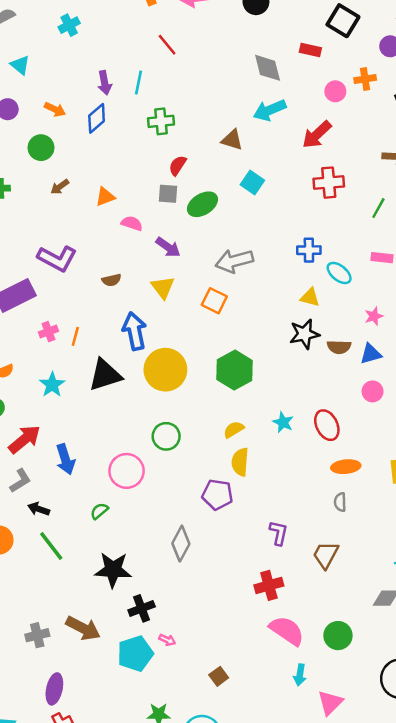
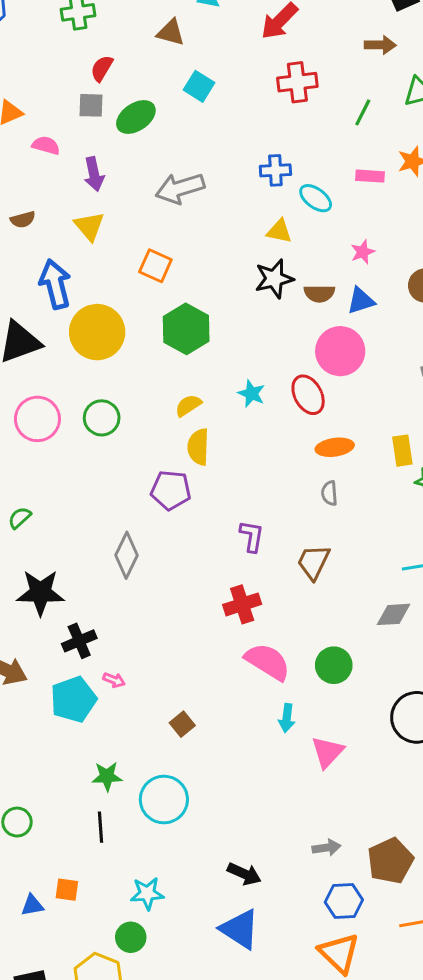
purple arrow: (168, 247) -> (94, 174), turned 45
orange square: (214, 301) -> (155, 266), moved
pink circle: (373, 391) -> (340, 351), moved, size x1.8
pink circle: (127, 471) -> (37, 419), moved

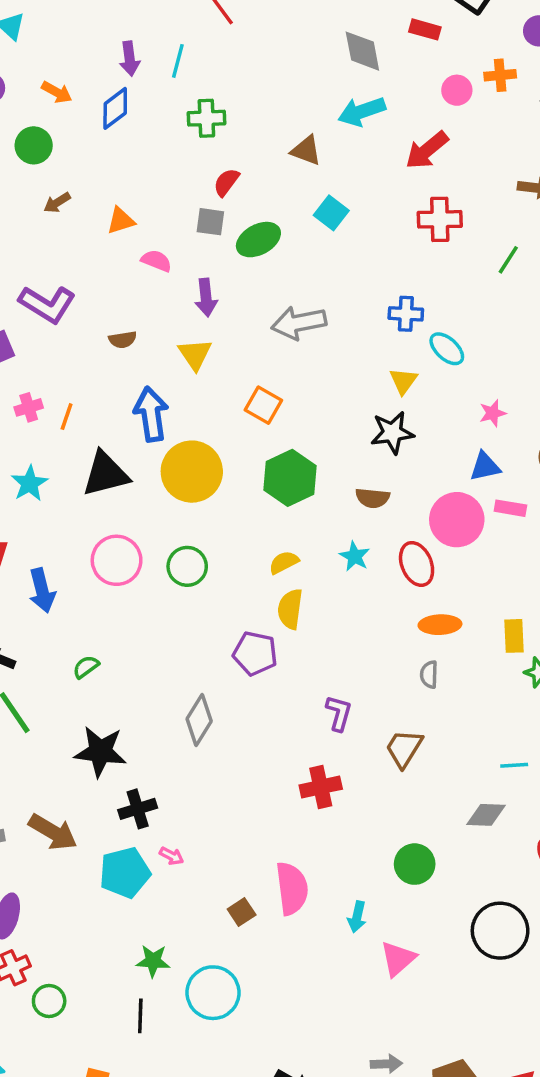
pink rectangle: (370, 176) -> (510, 508), moved
yellow triangle: (279, 231) -> (403, 381), turned 48
brown semicircle: (319, 293) -> (373, 498), moved
pink semicircle: (268, 662) -> (292, 888), moved, turned 45

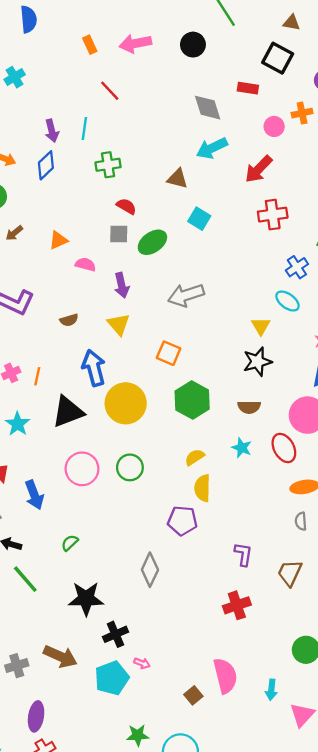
red semicircle: (226, 182) -> (126, 206), turned 90
blue cross: (406, 314) -> (297, 267), moved, turned -30

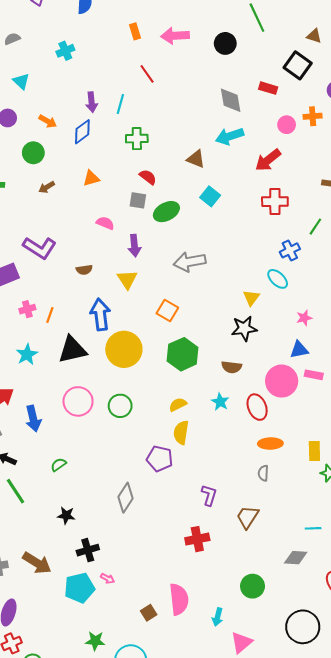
orange triangle: (58, 240) -> (91, 178), moved
black star: (86, 599) -> (66, 515), size x0.6

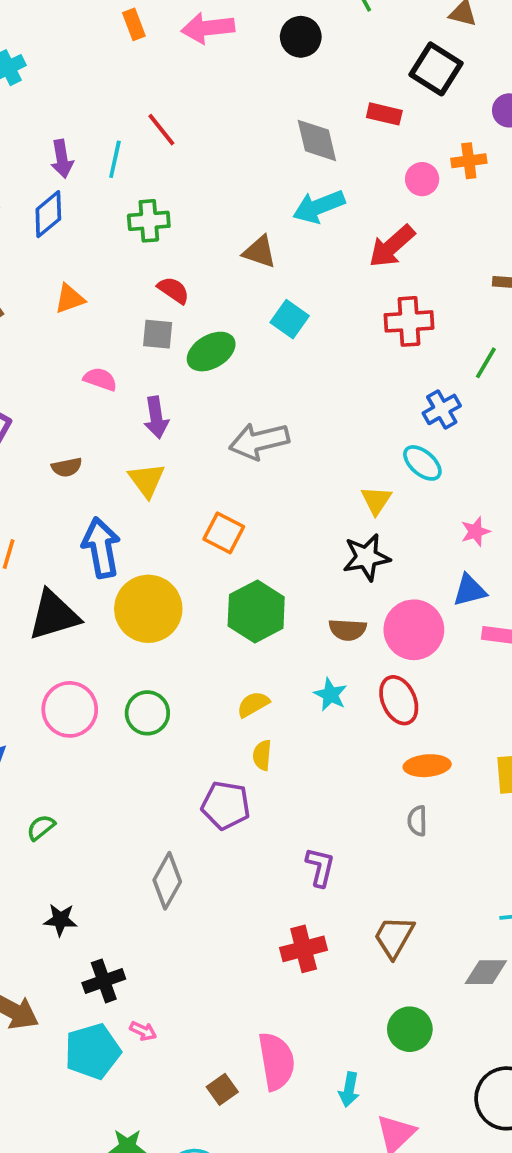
red line: (147, 74) -> (161, 130), moved
pink circle: (282, 381) -> (414, 630), moved
yellow semicircle: (181, 432) -> (262, 755), size x0.7
brown trapezoid: (247, 517) -> (394, 937), moved

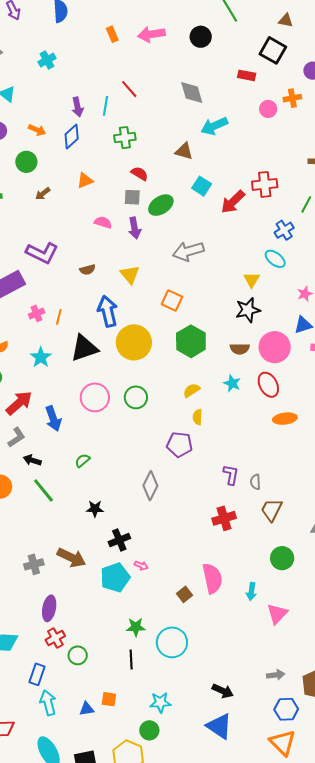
gray diamond: (317, 140) -> (192, 93), moved
red arrow: (392, 246) -> (233, 202), moved
purple arrow: (156, 417) -> (135, 228), moved
gray semicircle: (417, 821) -> (255, 482), moved

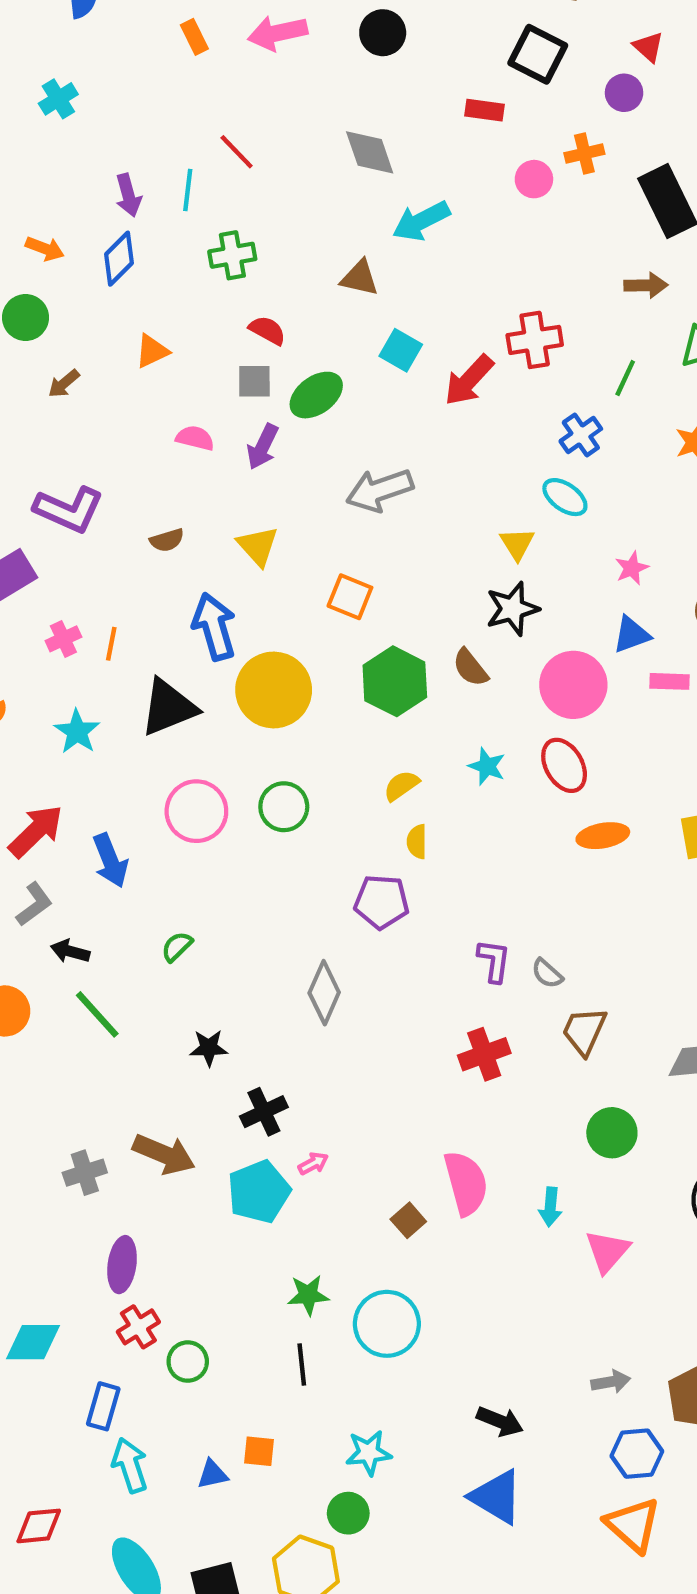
purple arrow: (135, 228) -> (263, 447), turned 40
brown semicircle: (240, 349) -> (470, 668), moved, turned 54
gray semicircle: (255, 482) -> (547, 973), turned -42
pink arrow: (141, 565) -> (313, 1163), turned -48

